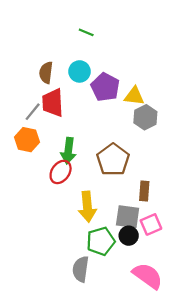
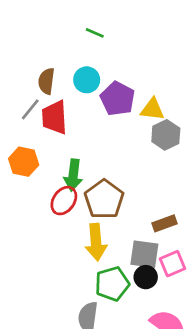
gray line: (33, 112) -> (30, 109), moved
brown pentagon: (113, 160) -> (104, 199), moved
brown rectangle: (144, 191) -> (164, 223), turned 66

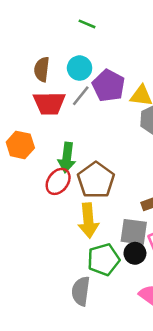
gray line: (30, 109) -> (81, 96), moved
red trapezoid: (54, 117) -> (49, 103), turned -88

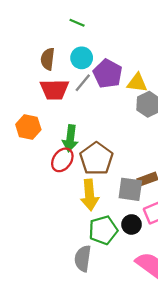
green line: (87, 24) -> (77, 23), moved
gray square: (134, 232) -> (130, 189), moved

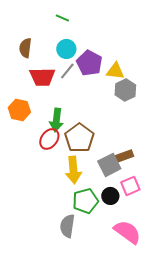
brown semicircle: (48, 59) -> (25, 48), moved
gray square: (130, 189) -> (109, 165), turned -35

